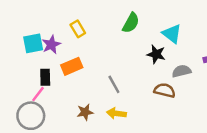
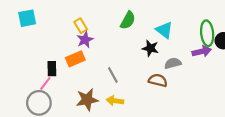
cyan square: (33, 43) -> (27, 18), moved
purple star: (51, 45) -> (85, 40), moved
brown star: (85, 112) -> (87, 100), size x1.5

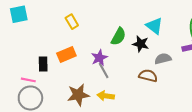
green semicircle: (128, 20) -> (118, 36), moved
purple star: (85, 40) -> (99, 58), moved
pink line: (45, 84) -> (28, 80), moved, turned 64

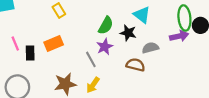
purple star: (99, 58) -> (105, 47), moved
pink line: (28, 80) -> (15, 43), moved, turned 56
yellow arrow: (106, 96) -> (93, 85), turned -63

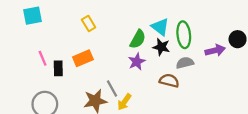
cyan triangle: (142, 15) -> (160, 27), moved
green ellipse: (184, 18) -> (184, 35), moved
gray line: (91, 59) -> (112, 88), moved

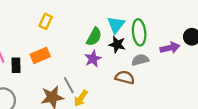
yellow rectangle: (89, 24) -> (46, 21), turned 56
cyan triangle: (160, 27) -> (116, 25), turned 30

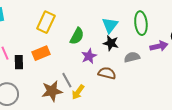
yellow rectangle: (46, 21) -> (46, 22), size x1.5
green ellipse: (139, 32) -> (141, 23), moved
green semicircle: (94, 37) -> (77, 36), moved
brown semicircle: (125, 77) -> (107, 73), moved

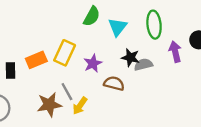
yellow rectangle: (46, 22) -> (65, 53), moved
green semicircle: (77, 36) -> (92, 16), moved
black star: (111, 43) -> (130, 58), moved
purple arrow: (159, 46) -> (175, 52), turned -90

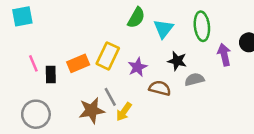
gray semicircle: (143, 65) -> (194, 79), moved

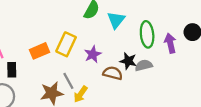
green ellipse: (202, 26) -> (147, 34), moved
black star: (177, 61) -> (128, 61), moved
black rectangle: (51, 75) -> (12, 70), moved

